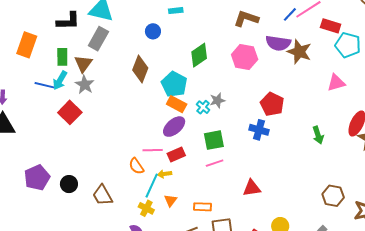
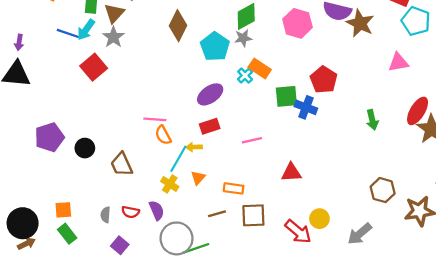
gray star: (217, 100) -> (243, 38), moved
orange rectangle: (177, 104) -> (260, 68), moved
green square: (214, 140) -> (286, 96), moved
pink line: (153, 150) -> (155, 119), moved

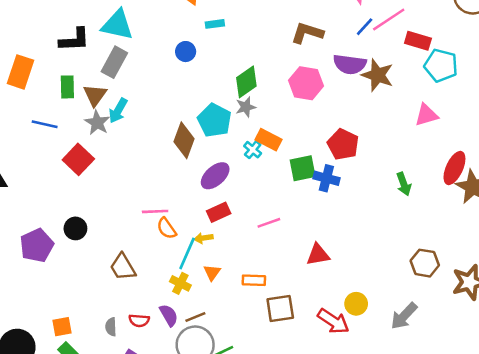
brown diamond: (178, 26) -> (184, 140), moved
cyan arrow: (86, 30) -> (118, 111), moved
black circle: (85, 148) -> (75, 228), moved
brown line: (217, 214) -> (195, 317), moved

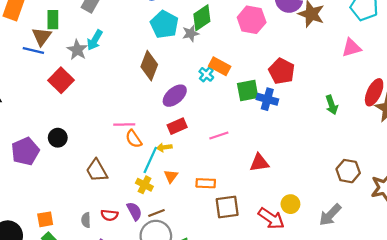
brown triangle: (95, 95) -> (42, 36), moved
gray star: (246, 107) -> (191, 33), moved
cyan pentagon: (214, 120) -> (164, 24), moved

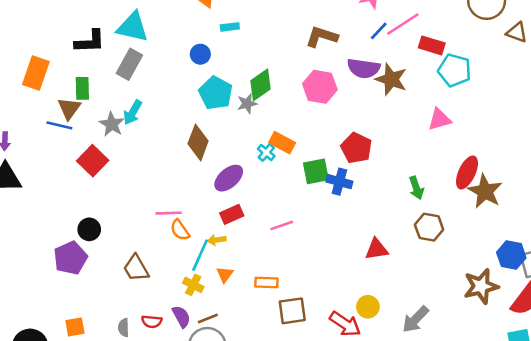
purple pentagon: (25, 151) -> (70, 258), moved
red triangle: (259, 163) -> (377, 249), moved
brown hexagon: (348, 171) -> (429, 227), moved

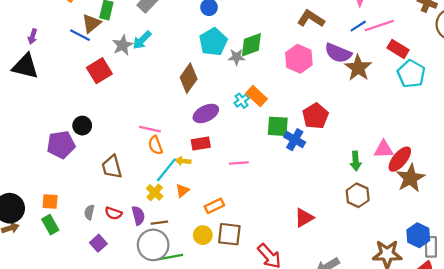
pink triangle: (439, 119) -> (384, 149), moved
red triangle: (377, 249) -> (304, 218), moved, turned -36
orange rectangle: (266, 282) -> (214, 206), turned -42
yellow circle: (368, 307) -> (203, 235), moved

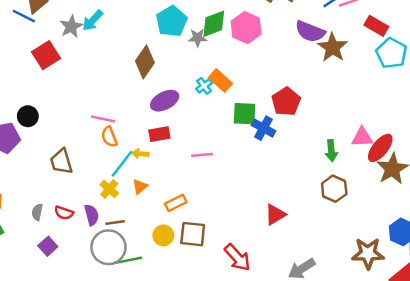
pink hexagon: (299, 59) -> (246, 28), moved

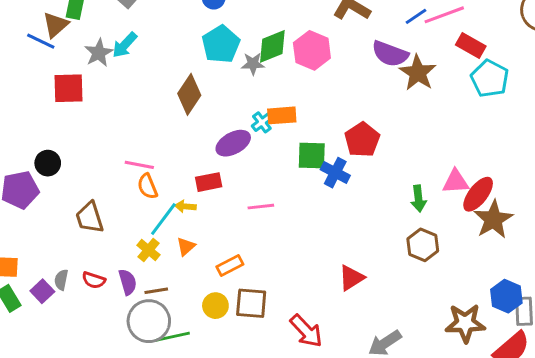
red square: (46, 55) -> (69, 88), turned 32
orange rectangle: (220, 80) -> (282, 115), turned -45
purple ellipse: (165, 101) -> (233, 143), moved
purple square: (48, 246) -> (42, 291), moved

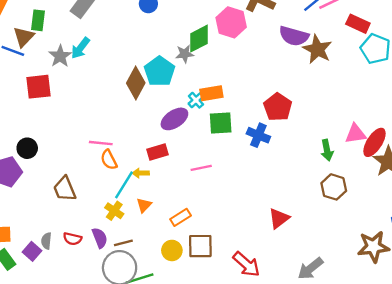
cyan pentagon: (221, 44) -> (160, 71), moved
pink hexagon: (312, 50) -> (231, 22), moved
green square: (312, 155) -> (221, 123), moved

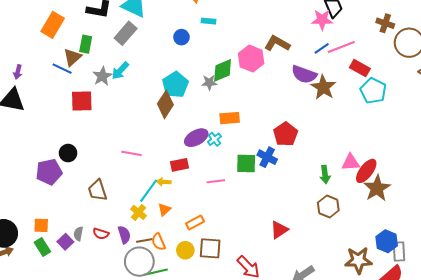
cyan pentagon: (160, 71) -> (175, 85), moved
cyan cross: (196, 100) -> (214, 139), moved
green square: (221, 123) -> (246, 163), moved
orange semicircle: (109, 160) -> (158, 242), moved

